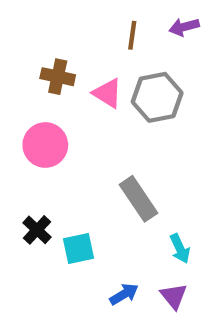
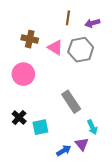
purple arrow: (184, 27) -> (92, 23), moved
purple triangle: (174, 296) -> (82, 144), moved

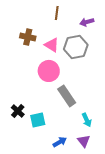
brown line: (68, 18) -> (57, 13), moved
pink circle: (23, 74) -> (49, 71), moved
purple triangle: (82, 144) -> (84, 141), moved

